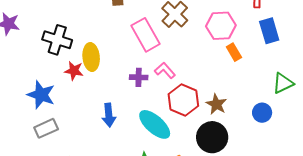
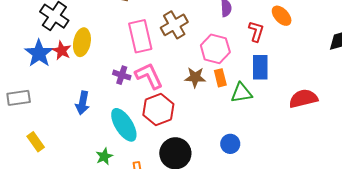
pink L-shape: (165, 70) -> (149, 76), size x1.4
green triangle: (283, 83) -> (241, 93), moved
blue star: (41, 95) -> (39, 53), moved
brown star: (216, 104) -> (195, 77), moved, turned 30

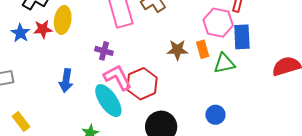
pink hexagon: (215, 49) -> (218, 23), moved
red star: (62, 50) -> (43, 29), turned -30
blue star: (39, 53) -> (20, 33), size x0.7
pink L-shape: (149, 76) -> (118, 77), moved

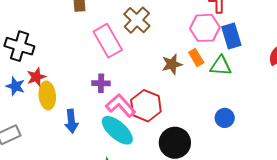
yellow ellipse: (63, 20) -> (47, 95), moved
green triangle: (224, 63) -> (221, 66), turned 30

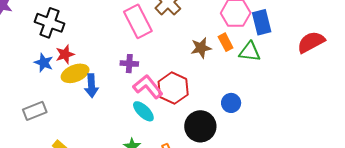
yellow ellipse: (47, 95) -> (75, 73), turned 72
blue circle: (225, 118) -> (231, 103), moved
blue arrow: (71, 121) -> (91, 86), moved
cyan ellipse: (117, 130) -> (143, 111), size x0.7

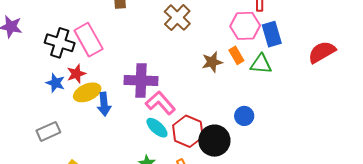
pink rectangle: (138, 21) -> (89, 40), moved
purple cross: (129, 64) -> (141, 80), size x1.8
red hexagon: (173, 88) -> (188, 131), moved

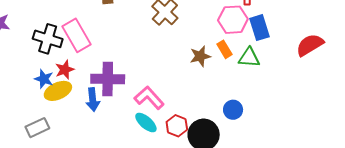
purple cross: (141, 80) -> (108, 79), moved
yellow ellipse: (87, 92) -> (58, 91), moved
red hexagon: (188, 131) -> (177, 126), size x0.7

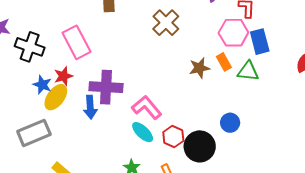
black cross: (48, 39) -> (30, 47), moved
yellow ellipse: (58, 91) -> (56, 97), turned -32
gray rectangle: (37, 128) -> (34, 133), size x1.4

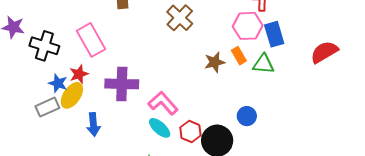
blue arrow: (90, 107) -> (93, 125), moved
gray rectangle: (34, 133) -> (47, 107), moved, size x0.7

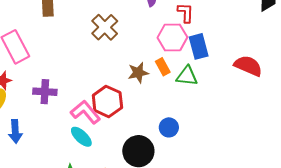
red semicircle: (324, 52) -> (248, 66), turned 52
purple cross: (122, 84) -> (45, 92), size x0.7
red hexagon: (190, 131) -> (107, 101), moved, size x1.4

